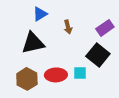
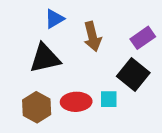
brown arrow: (68, 27) -> (92, 36), size x1.5

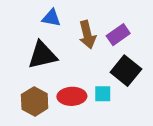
blue triangle: (54, 19) -> (51, 18), turned 42
purple rectangle: (143, 38) -> (118, 35), moved

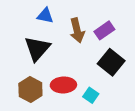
black triangle: (42, 55) -> (37, 49), turned -36
cyan square: (103, 94) -> (91, 95), moved, turned 35

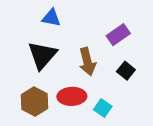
brown arrow: (77, 30) -> (87, 62), moved
black square: (111, 62) -> (126, 71), size x0.6

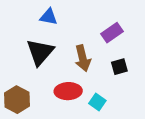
black square: (126, 71) -> (119, 67), turned 35
brown hexagon: (35, 102) -> (17, 100), moved

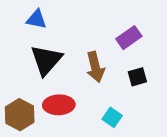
blue triangle: (49, 17) -> (36, 19), moved
red ellipse: (68, 91) -> (59, 105), moved

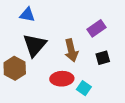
red ellipse: (59, 105) -> (62, 79), moved
brown hexagon: (20, 115) -> (15, 68), moved

